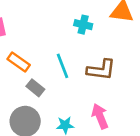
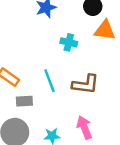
gray rectangle: (35, 88) -> (24, 101), turned -42

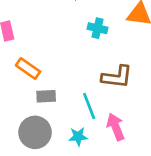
cyan line: (50, 81) -> (89, 106), moved

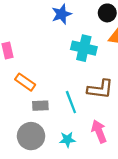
cyan cross: (98, 28) -> (84, 48), size x1.5
cyan line: (89, 106) -> (71, 102), moved

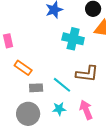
cyan line: (71, 102) -> (62, 85), turned -30
cyan star: (67, 140) -> (59, 109), moved

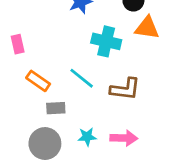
cyan line: (62, 85) -> (82, 78), moved
pink arrow: (86, 110) -> (124, 138), turned 114

